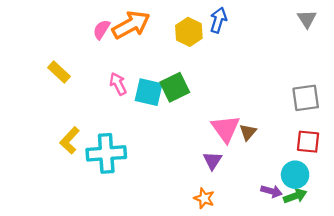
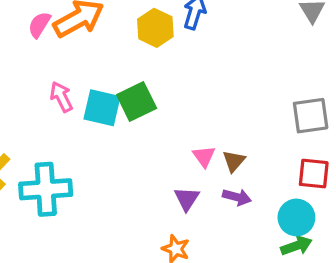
pink triangle: (225, 129) -> (204, 156), size x0.6
purple arrow: (271, 191) -> (237, 197), moved

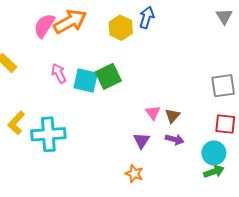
pink semicircle: (39, 25) -> (44, 26), size x1.4

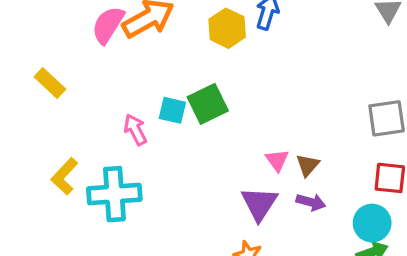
pink arrow: (59, 73) -> (135, 130), moved
cyan square: (86, 81) -> (172, 110), size x0.7
purple triangle: (141, 140) -> (259, 204), size x1.4

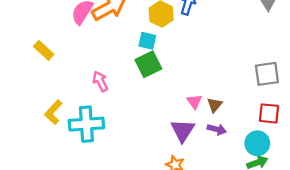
cyan square: (172, 110) -> (147, 41), moved

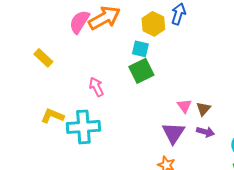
yellow L-shape: (53, 112) -> (52, 116), turned 70

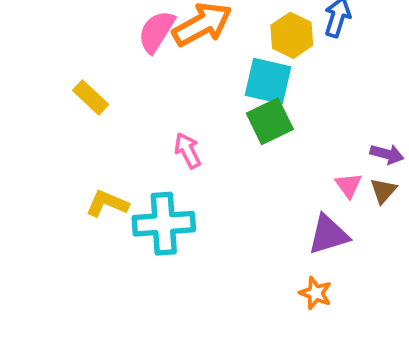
cyan square: (140, 49) -> (268, 81), size x1.5
purple arrow: (205, 132) -> (387, 154), moved
purple triangle: (173, 133) -> (328, 235), turned 40

